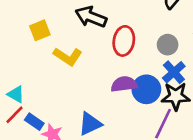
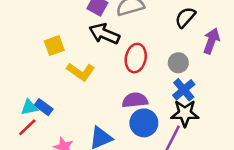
blue circle: (146, 89) -> (144, 123), moved
cyan triangle: (16, 94) -> (29, 107), turned -42
blue rectangle: (34, 122) -> (44, 107), moved

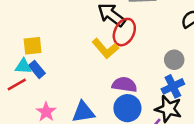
yellow square: (54, 46) -> (33, 46), moved
red ellipse: (136, 58) -> (124, 32), moved
yellow L-shape: (81, 72) -> (105, 49), moved

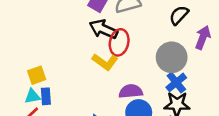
gray circle: (174, 60) -> (172, 57), size x1.6
blue rectangle: (37, 69) -> (46, 96), turned 49

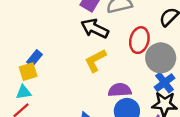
red ellipse: (119, 42) -> (139, 40), moved
yellow L-shape: (105, 62) -> (95, 61), turned 115
blue rectangle: (46, 96) -> (35, 58), moved, turned 42

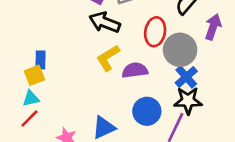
blue rectangle: (35, 58) -> (40, 60), turned -35
purple semicircle: (120, 90) -> (135, 70), moved

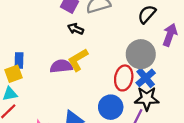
black arrow: (105, 22) -> (76, 29), size x0.6
red ellipse: (155, 32) -> (124, 78), moved
purple semicircle: (135, 70) -> (61, 66), moved

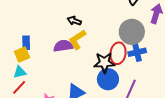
black arrow: (76, 29) -> (74, 21), moved
blue cross: (146, 78) -> (137, 52), turned 30
black star: (147, 99) -> (104, 63), moved

